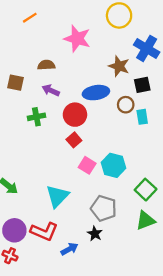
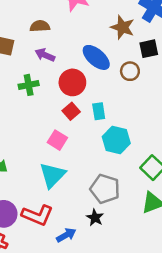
blue ellipse: (96, 93) -> (96, 57), turned 50
cyan rectangle: (142, 117) -> (99, 111), moved
pink square: (87, 165) -> (57, 140), moved

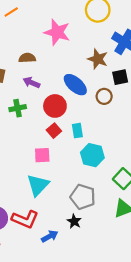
pink square: (57, 140) -> (42, 155), turned -35

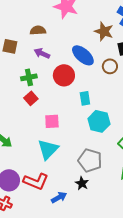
red square: (54, 131) -> (31, 98), moved

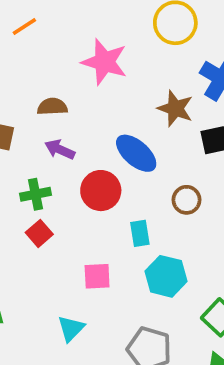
brown circle: (110, 66) -> (187, 200), moved
pink square: (52, 121) -> (97, 276), moved
cyan triangle: (48, 149) -> (71, 328), size x0.7

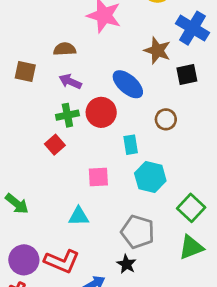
green cross: (36, 194) -> (67, 115), moved
cyan triangle: (71, 328) -> (79, 216), turned 45

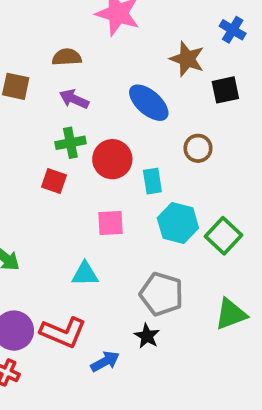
blue cross: (192, 28) -> (233, 30), size x0.6
red circle: (101, 112) -> (112, 159), moved
red square: (55, 145) -> (54, 181), turned -30
green square: (191, 208) -> (224, 236), moved

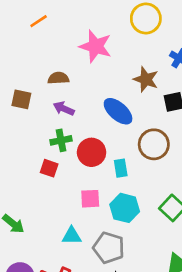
brown circle: (198, 148) -> (154, 144), size x1.5
cyan hexagon: (178, 223) -> (125, 208), moved
gray pentagon: (162, 294) -> (109, 248), moved

